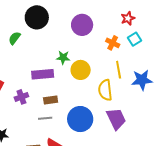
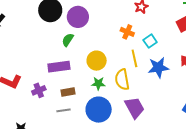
purple circle: (82, 25) -> (78, 17), moved
green semicircle: (14, 38) -> (68, 40), moved
cyan square: (135, 39) -> (150, 41), moved
green star: (63, 58) -> (98, 83), moved

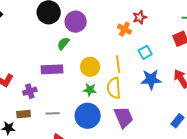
orange cross: (127, 32) -> (124, 29), moved
yellow line: (134, 58) -> (118, 64), moved
brown rectangle: (68, 92) -> (24, 114), moved

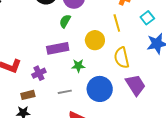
yellow line: (118, 64) -> (117, 23), moved
green star: (90, 90) -> (78, 66), moved
brown rectangle: (24, 114) -> (28, 95), moved

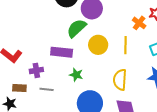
green semicircle: (65, 21) -> (76, 28), size x1.5
yellow circle: (95, 40) -> (98, 45), moved
gray line: (65, 92) -> (47, 89), moved

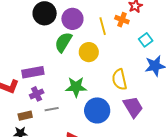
yellow line: (125, 45) -> (103, 26), moved
purple rectangle: (62, 52) -> (33, 72), moved
green star: (76, 75) -> (76, 87), size x1.5

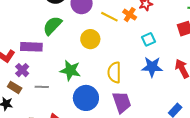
yellow line: (103, 26) -> (109, 17), turned -60
green semicircle: (63, 42) -> (52, 26), moved
purple cross: (37, 94) -> (22, 70), moved, turned -32
brown rectangle: (25, 116) -> (15, 87), turned 32

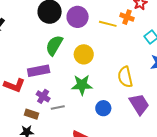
yellow circle: (90, 39) -> (84, 54), moved
purple cross: (22, 70) -> (43, 96), moved
blue circle: (86, 98) -> (103, 108), size x0.6

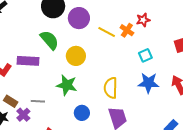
green semicircle: (54, 45) -> (49, 40), turned 95
purple cross: (43, 96) -> (23, 115), moved

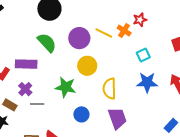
purple circle: (79, 18) -> (79, 38), moved
yellow circle: (76, 56) -> (87, 66), moved
purple cross: (23, 115) -> (25, 89), moved

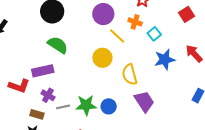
orange cross: (124, 30) -> (135, 22), moved
yellow line: (104, 33) -> (117, 36), moved, turned 30
purple circle: (79, 38) -> (103, 14), moved
green star: (66, 87) -> (86, 105), moved

